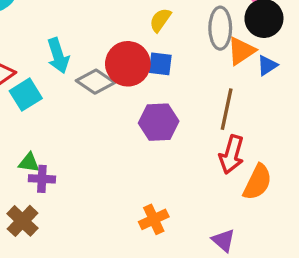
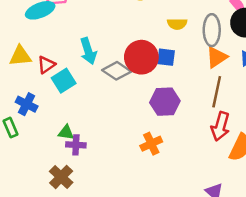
yellow semicircle: (160, 20) -> (177, 24), moved, turned -126
orange triangle: (241, 51) -> (217, 57), moved
orange cross: (154, 219) -> (151, 144), moved

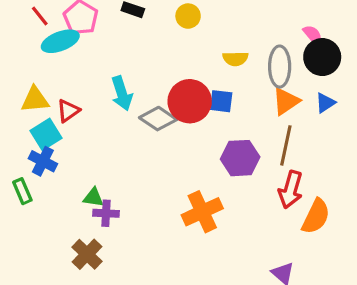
cyan square: (64, 81) -> (46, 134), moved
purple hexagon: (165, 102) -> (240, 158), moved
orange cross: (151, 144) -> (202, 212), size x1.4

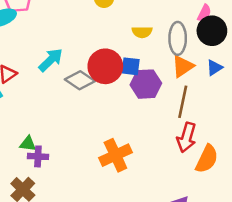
pink semicircle: (313, 35) -> (204, 13), turned 66
cyan arrow: (122, 93) -> (51, 60), turned -116
purple hexagon: (240, 158) -> (146, 84), moved

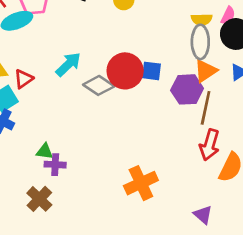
yellow semicircle: (142, 32) -> (202, 19), moved
purple hexagon: (146, 84) -> (187, 89), moved
orange cross: (115, 155) -> (141, 183), moved

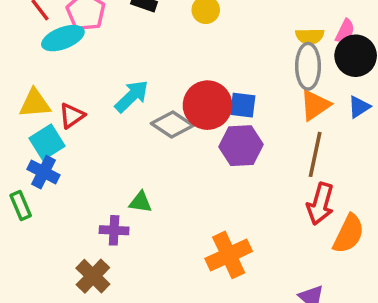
purple hexagon: (187, 89) -> (241, 146), moved
green triangle: (45, 151) -> (140, 202), moved

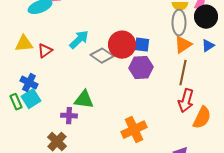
cyan square: (47, 142) -> (31, 99), moved
green triangle: (140, 202) -> (84, 100), size x1.5

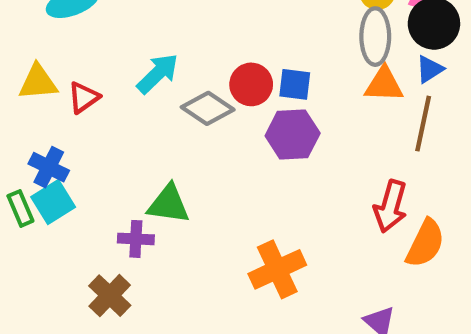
red circle: (122, 45) -> (251, 84), size x0.7
orange triangle: (183, 45) -> (384, 84), turned 36
blue triangle: (208, 46) -> (430, 69), moved
brown line: (183, 73) -> (423, 124), moved

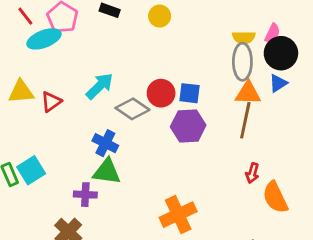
brown line: (423, 124) -> (245, 120), moved
blue cross: (49, 167) -> (105, 143), moved
red arrow: (390, 206) -> (252, 173), size x0.6
orange semicircle: (425, 243) -> (275, 197), turned 128

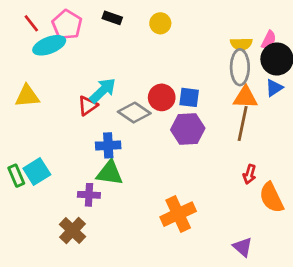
red triangle: (51, 102) -> (88, 106), moved
blue cross: (105, 143) -> (108, 145), turned -30

